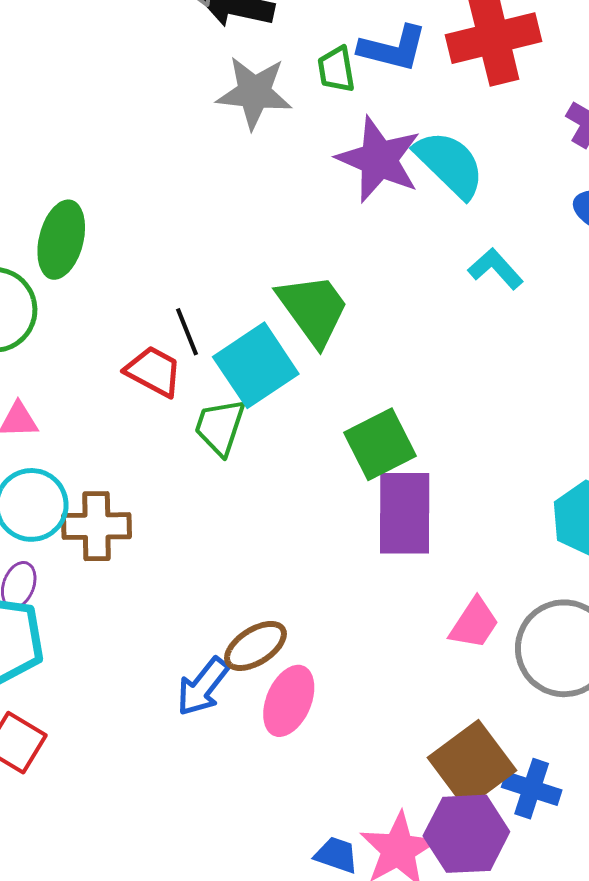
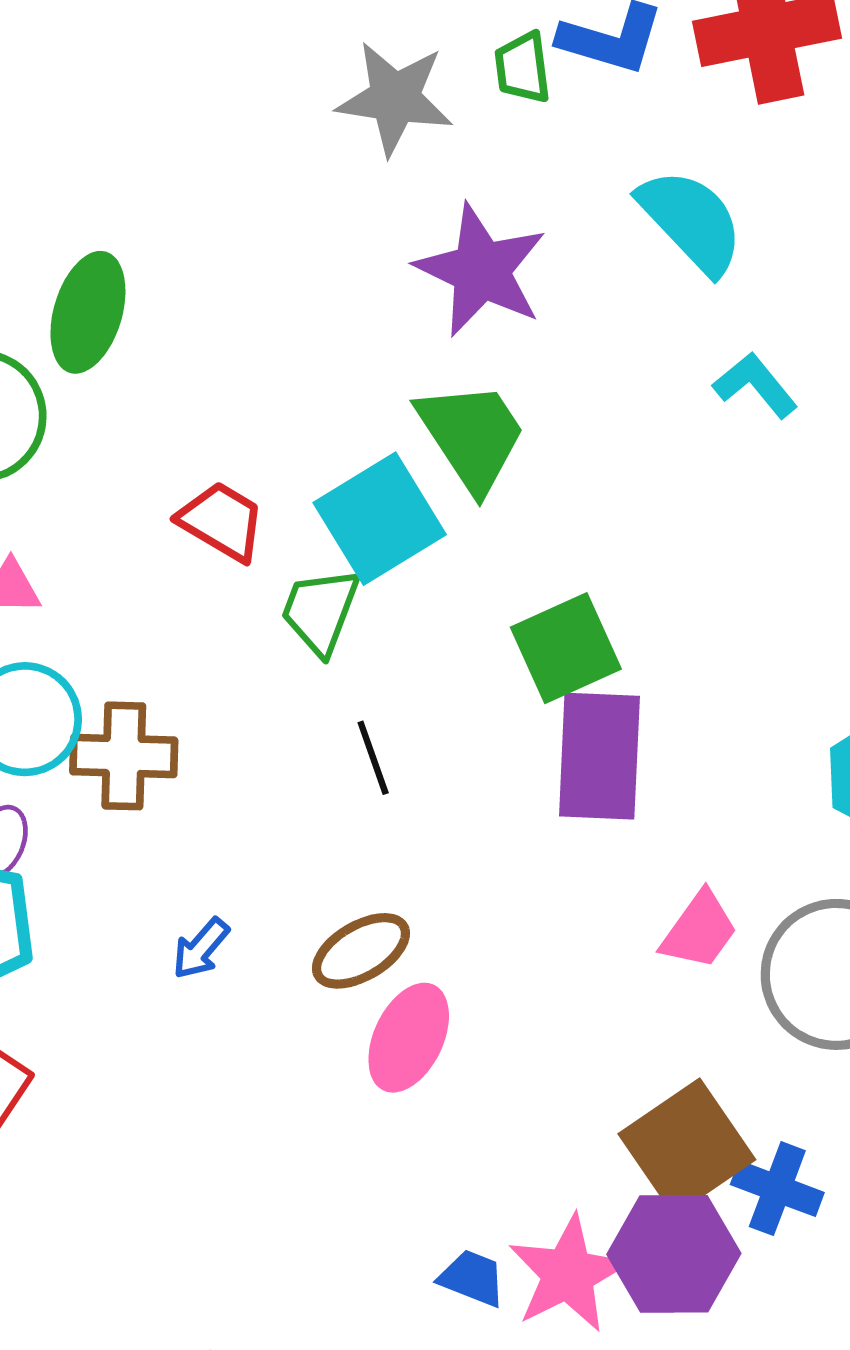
purple star: (379, 159) -> (481, 270), moved
black line: (187, 332) -> (373, 758), moved
blue arrow: (203, 687) -> (201, 948), moved, size x0.7

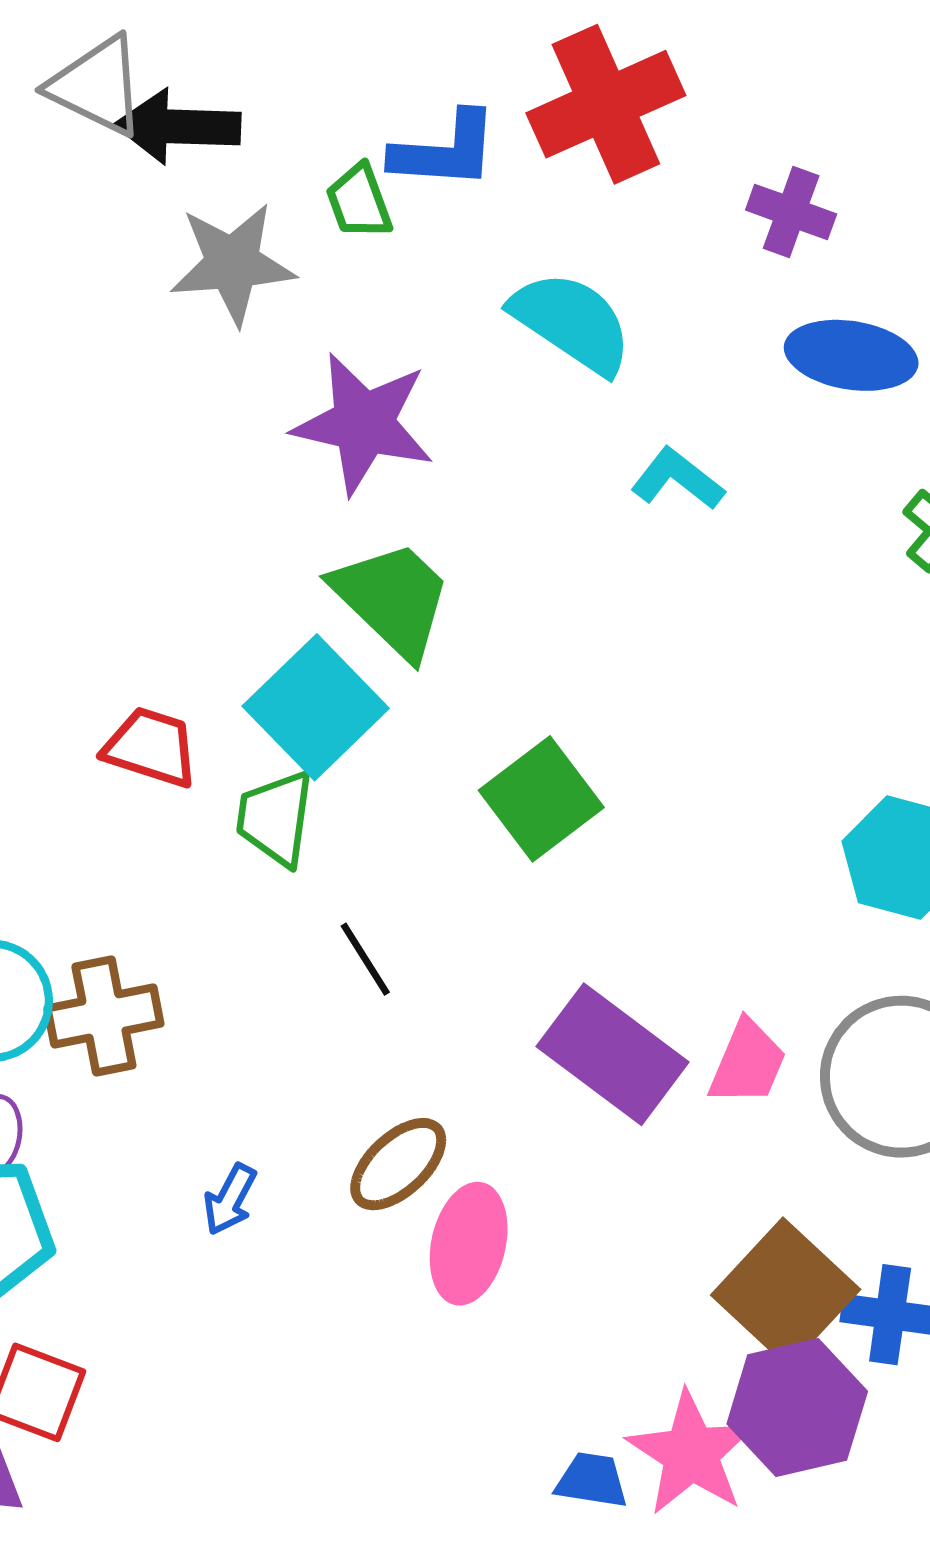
purple rectangle: (599, 756) -> (613, 1054), moved, turned -43

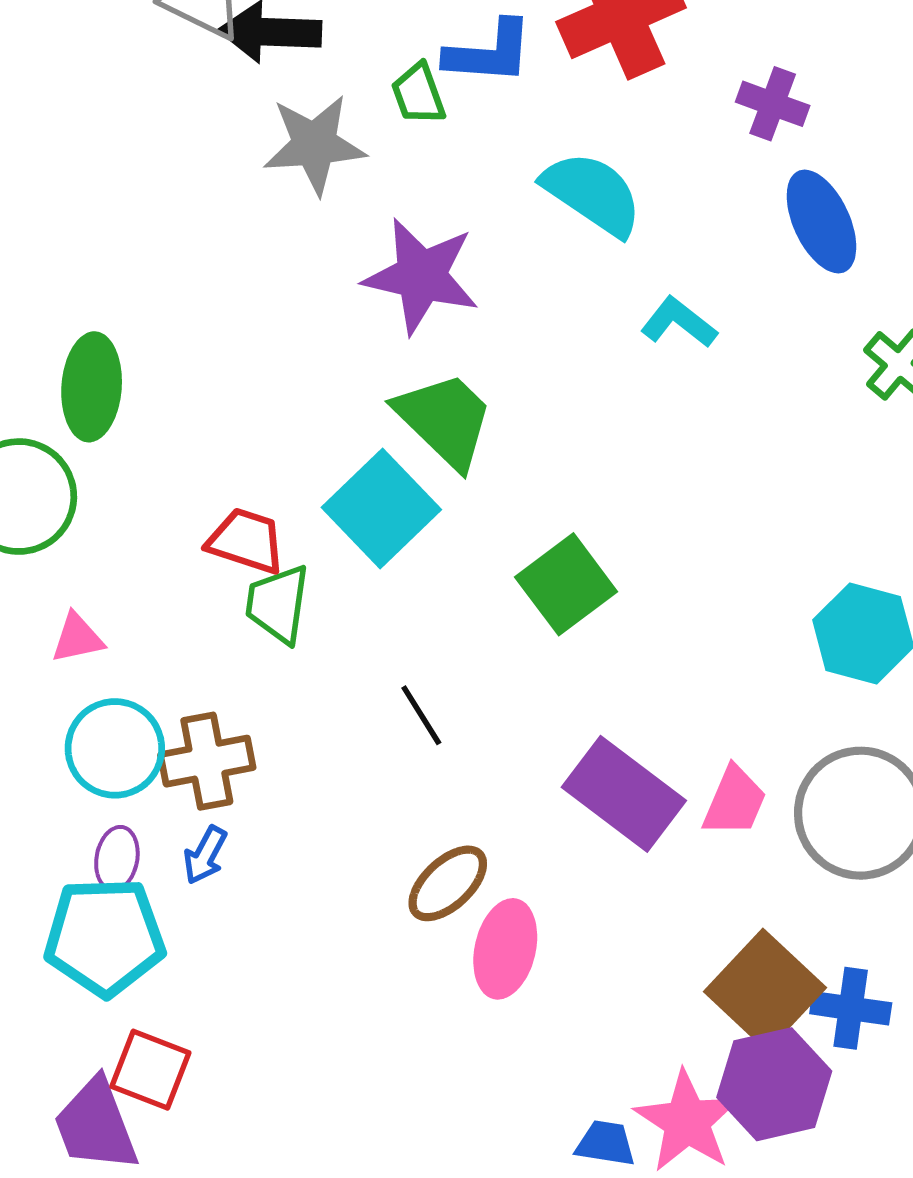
blue ellipse: (851, 355) -> (821, 221), turned 56
green trapezoid: (276, 818) -> (278, 604), moved
blue arrow: (230, 1199) -> (205, 855), moved

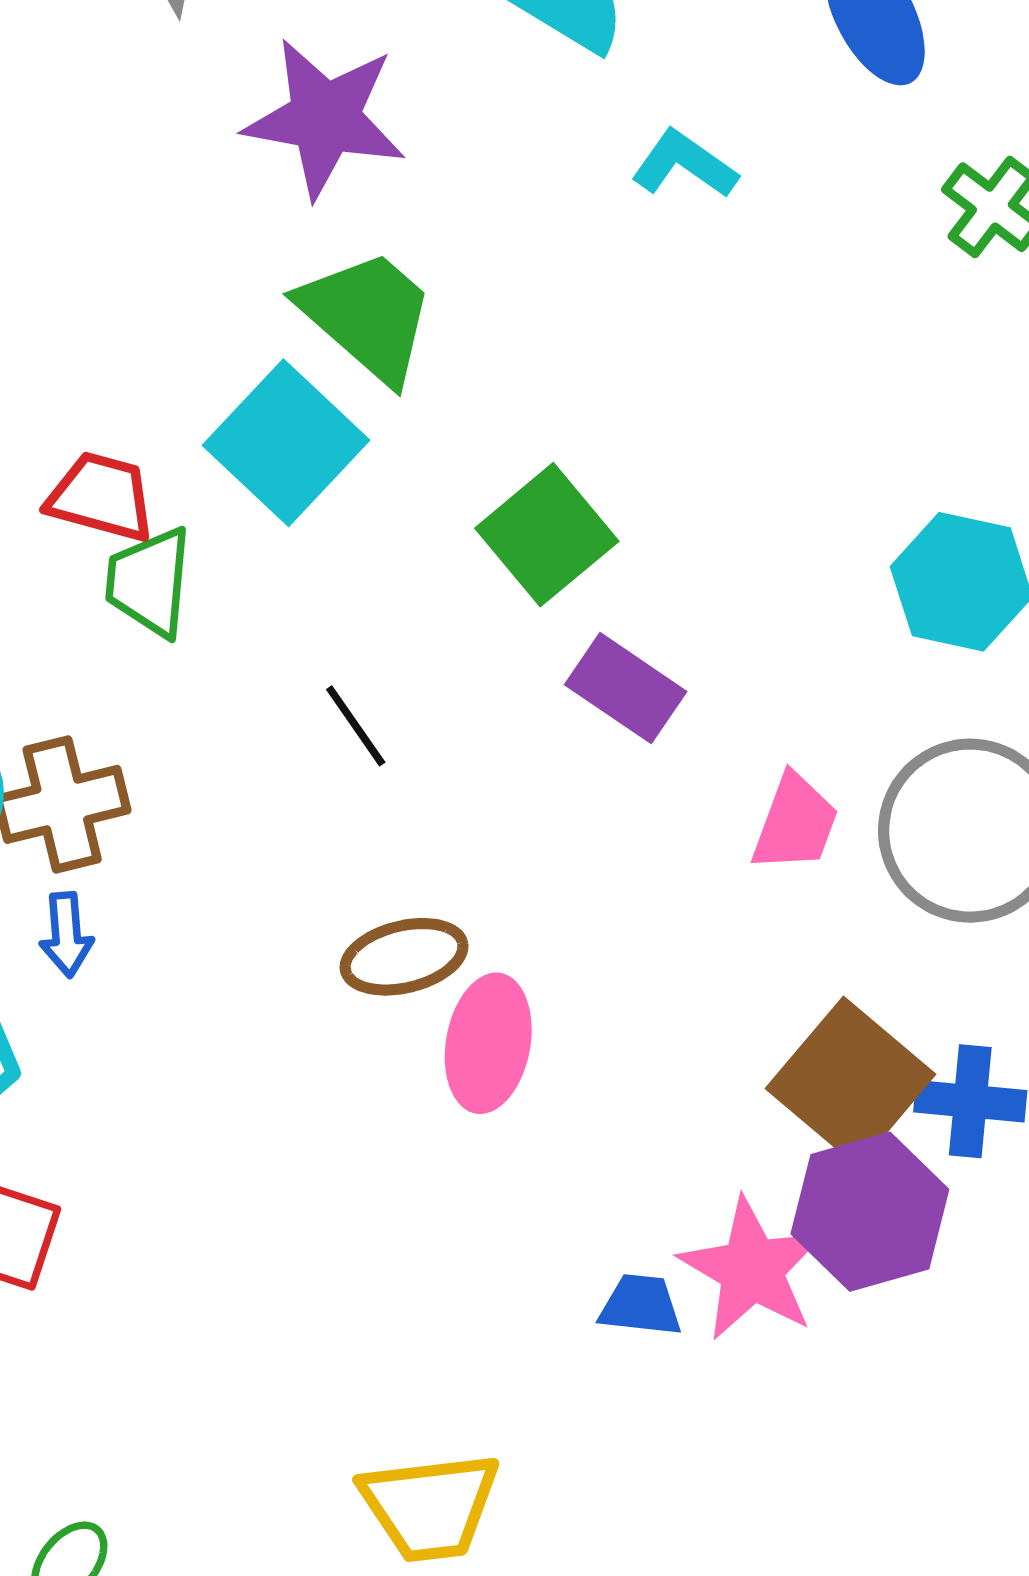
purple rectangle: (624, 794) -> (626, 688), moved, size x0.7
blue arrow: (205, 855) -> (66, 935), turned -30
brown ellipse: (448, 883) -> (404, 957), turned 32

